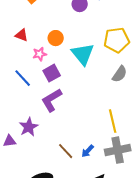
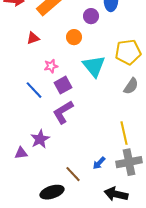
red triangle: (22, 35) -> (33, 38), moved, turned -40
orange circle: (56, 38) -> (74, 37), moved
brown line: (66, 151) -> (73, 174), moved

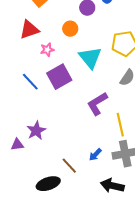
red triangle: (33, 38) -> (29, 30), size x1.5
pink star: (51, 66) -> (47, 50), moved
purple square: (63, 85) -> (59, 77), size x1.4
purple L-shape: (63, 112) -> (97, 104), moved

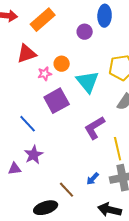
orange circle: (70, 29) -> (62, 64), moved
blue line: (30, 82) -> (28, 124), moved

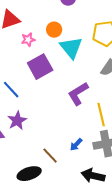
orange circle: (62, 64) -> (54, 30), moved

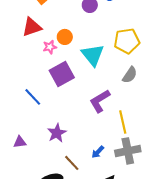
orange circle: (54, 30) -> (65, 37), moved
purple star: (17, 121) -> (57, 133), moved

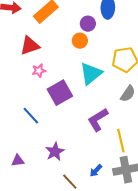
orange circle: (65, 37) -> (80, 41), moved
pink star: (50, 47) -> (39, 71), moved
cyan triangle: (93, 55) -> (91, 74), turned 30

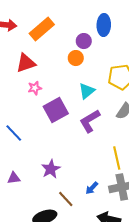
cyan triangle: (91, 74) -> (87, 91), size x0.7
blue line: (31, 116) -> (14, 133), moved
purple L-shape: (98, 120) -> (90, 121), moved

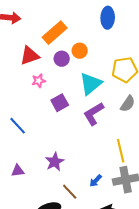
orange rectangle: (42, 29) -> (55, 33), moved
purple circle: (84, 41) -> (62, 59), moved
cyan triangle: (87, 91) -> (91, 84), size x1.4
purple square: (56, 110) -> (60, 103), size x0.7

